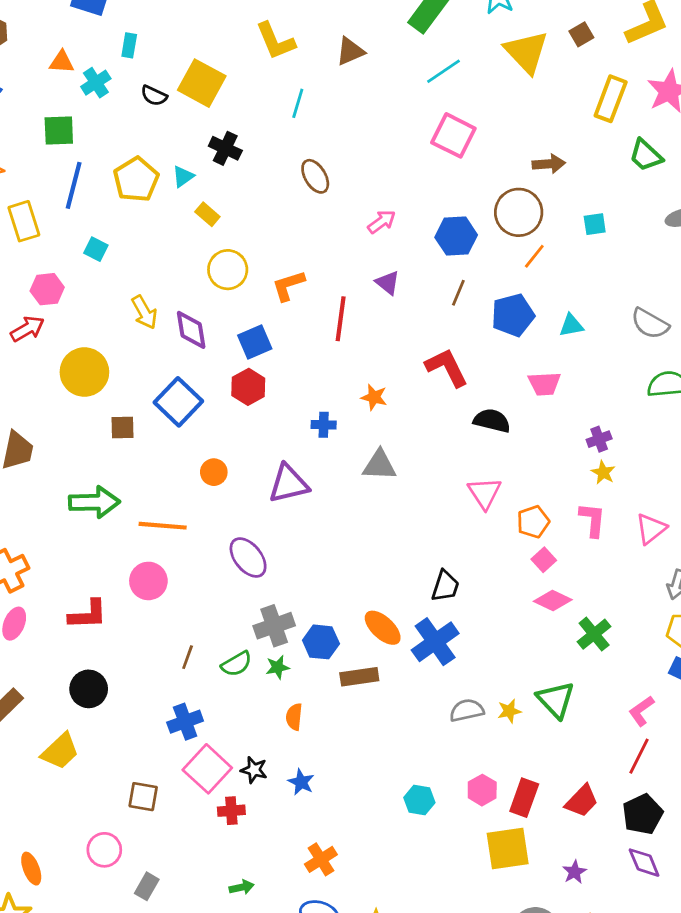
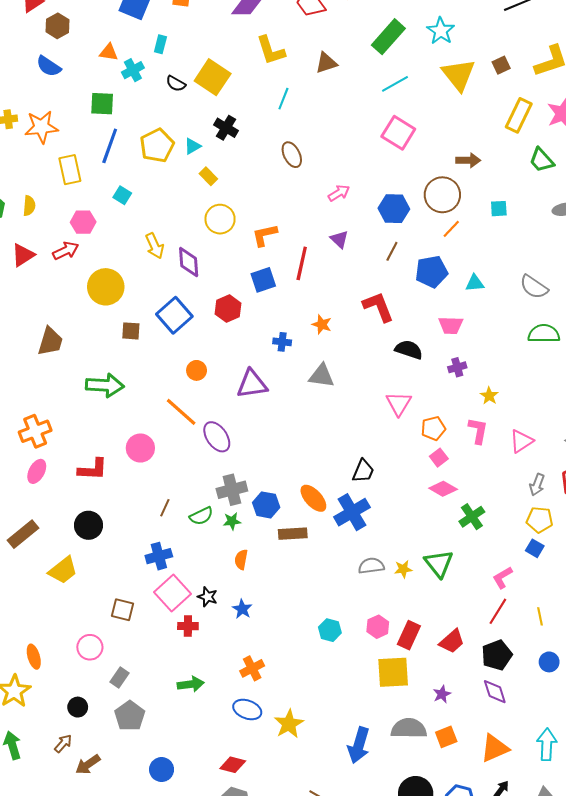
blue square: (255, 342) -> (263, 280), moved
purple cross: (599, 439) -> (457, 367), moved
orange line: (163, 526) -> (181, 412), moved, turned 32
green arrow: (242, 887) -> (191, 684), size x1.4

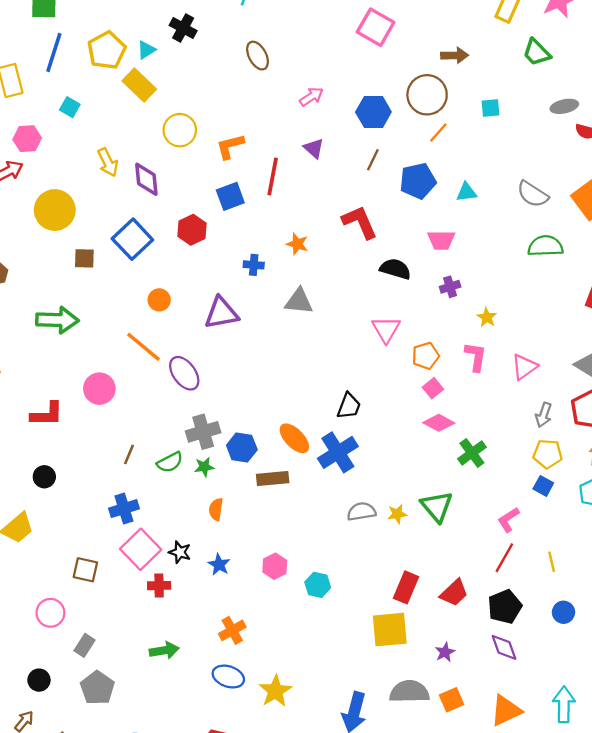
yellow rectangle: (208, 176) -> (139, 85), moved, size x1.6
black circle: (88, 525) -> (44, 477), size x0.7
pink hexagon: (378, 627) -> (275, 566), moved

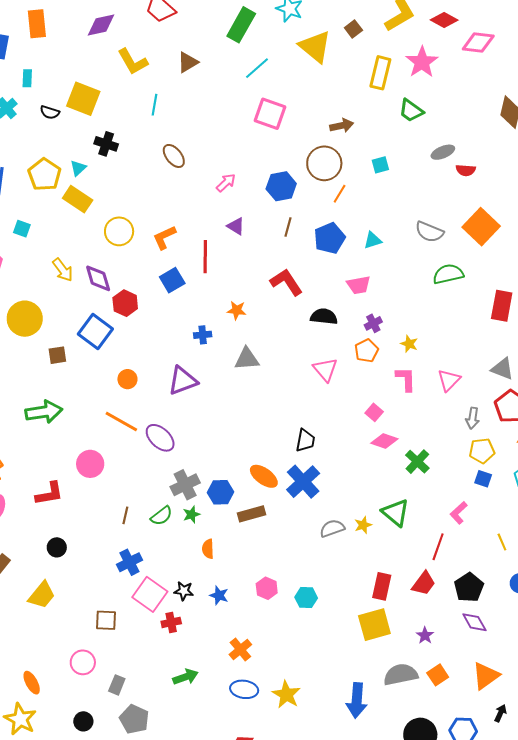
red hexagon: (192, 230) -> (125, 303), moved
orange pentagon: (426, 356) -> (366, 351), moved
red line: (504, 558) -> (438, 547), moved

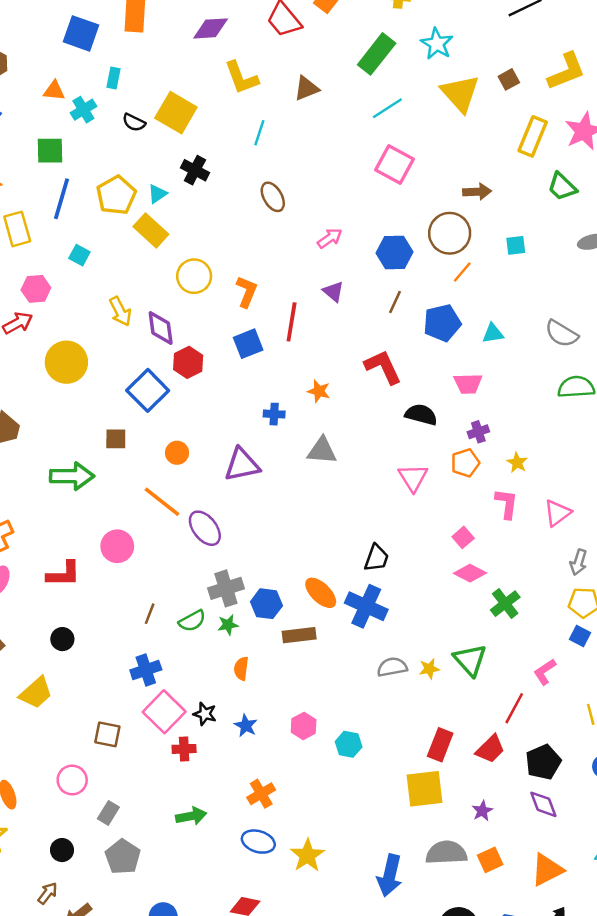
orange L-shape: (164, 237) -> (247, 292), turned 128
brown square: (57, 355) -> (116, 439), moved
blue cross: (303, 482) -> (366, 606), turned -32

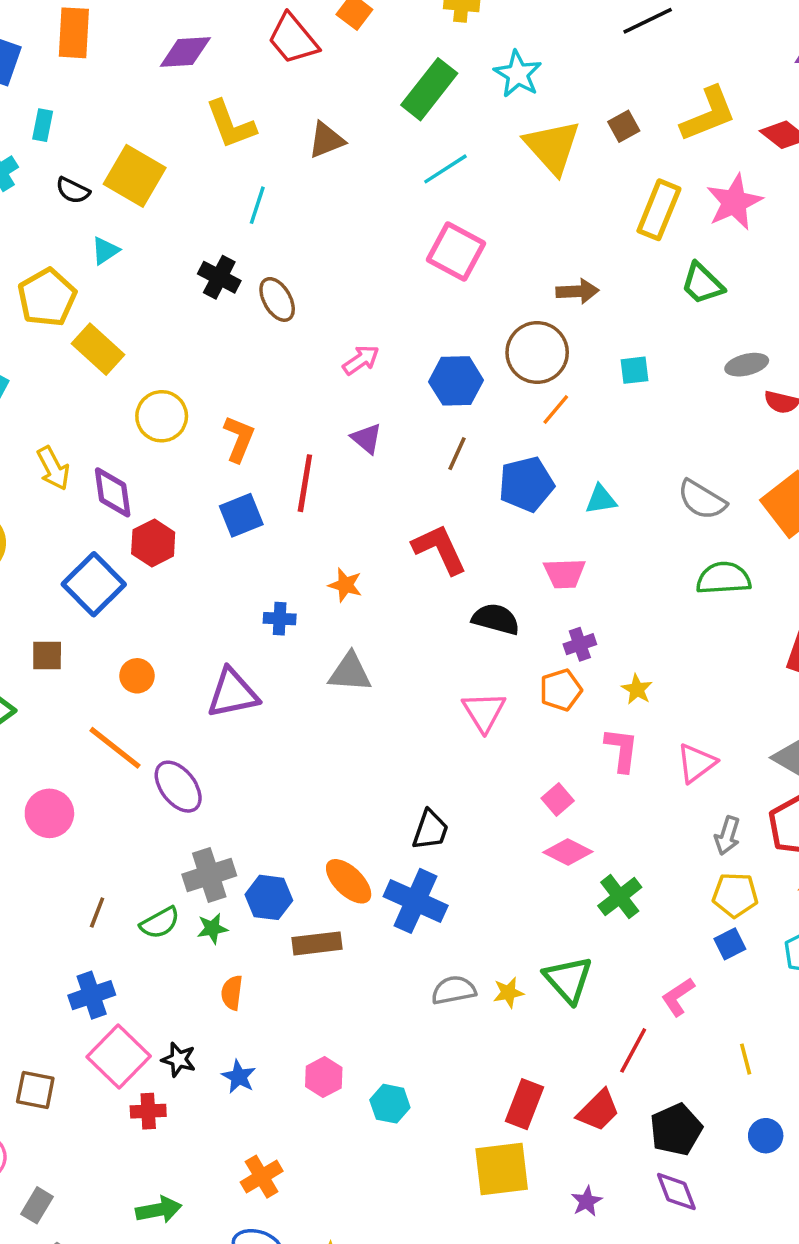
black cross: (195, 170) -> (219, 277), moved
cyan triangle: (157, 194) -> (105, 251), moved
blue square: (580, 636) -> (730, 944), turned 36

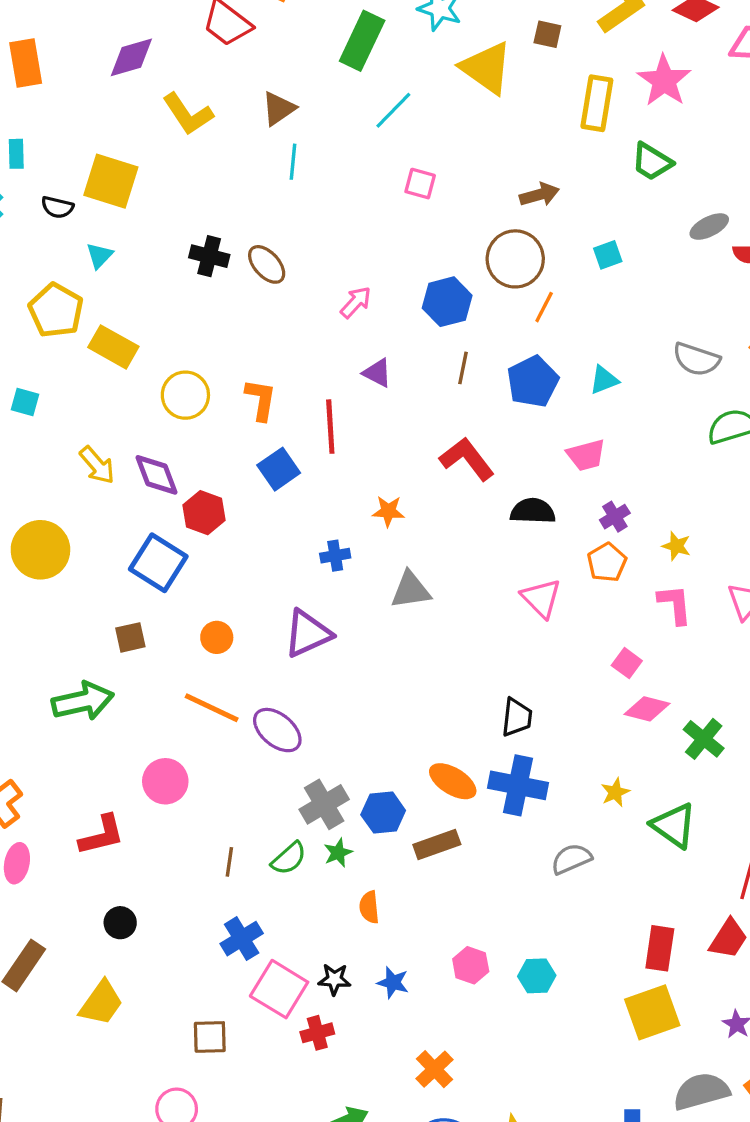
brown square: (624, 126) -> (547, 34), turned -36
cyan line: (257, 205) -> (293, 162), moved
pink square: (456, 252) -> (420, 184), size x0.6
yellow star: (508, 993) -> (615, 792), moved

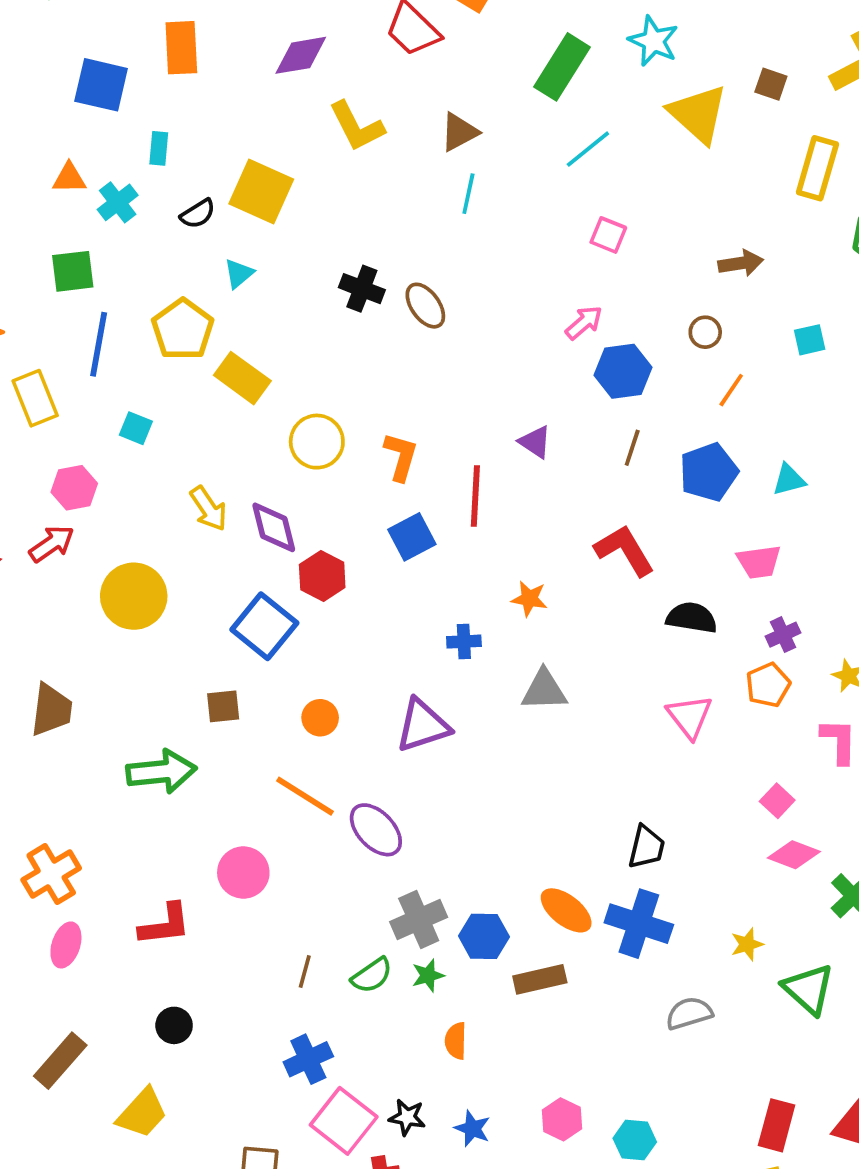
black semicircle: (57, 207) -> (198, 214), turned -52
brown circle: (515, 259) -> (705, 332), size x0.5
pink arrow: (356, 302) -> (584, 323), moved

